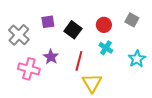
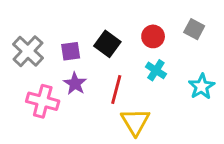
purple square: (48, 22) -> (71, 51), moved

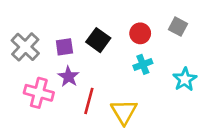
cyan cross: (156, 70) -> (143, 64), turned 36
red line: (116, 89) -> (89, 101), moved

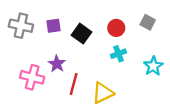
gray cross: (25, 47) -> (21, 26), moved, turned -30
purple square: (64, 47) -> (53, 26), moved
yellow triangle: (124, 112) -> (103, 93), turned 35

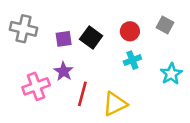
purple square: (53, 26) -> (64, 39), moved
pink cross: (32, 77) -> (36, 86), turned -35

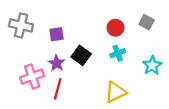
black square: (91, 38) -> (81, 55), moved
red line: (82, 94) -> (58, 89), moved
yellow triangle: (115, 104) -> (115, 92), moved

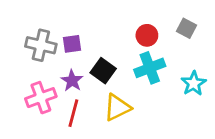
gray cross: (21, 25) -> (41, 45), moved
cyan cross: (118, 53) -> (150, 68), size x1.5
yellow triangle: (115, 92) -> (117, 107), moved

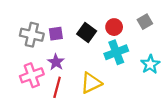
gray square: (187, 28) -> (145, 22), turned 32
black square: (103, 71) -> (87, 32), moved

